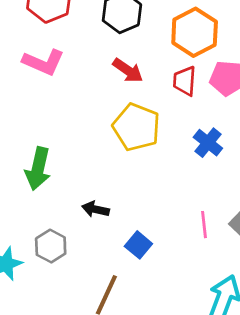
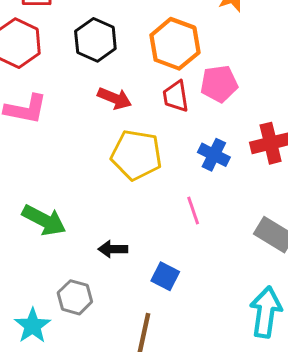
green arrow: (38, 169) -> (44, 220), turned -63
pink line: (204, 225) -> (193, 211), moved

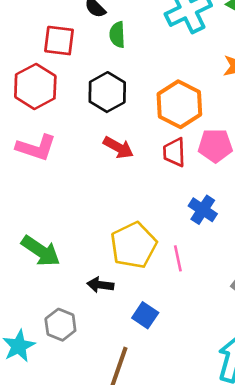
yellow pentagon: (136, 155) -> (134, 245), moved, turned 30

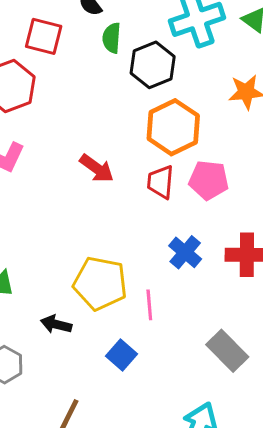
black hexagon: (107, 92) -> (153, 65), moved
yellow pentagon: (134, 245) -> (100, 283), turned 30
blue square: (145, 315) -> (122, 355), moved

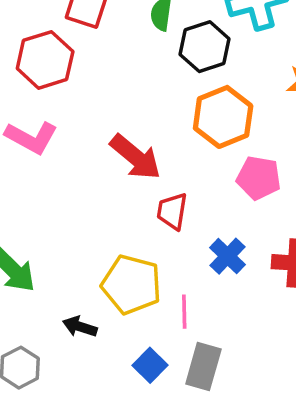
red arrow: (97, 168) -> (136, 157), size x1.4
red trapezoid: (161, 182) -> (172, 211), moved
gray rectangle: (227, 351) -> (203, 367), moved, turned 57

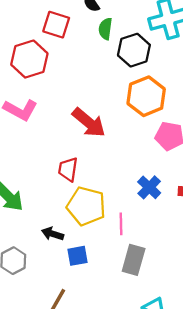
red trapezoid: (172, 211) -> (68, 169), moved
blue square: (150, 365) -> (77, 256), moved, turned 35

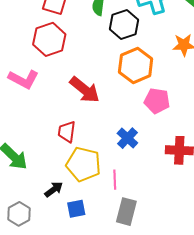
red hexagon: (29, 59) -> (49, 39), moved
blue cross: (149, 187) -> (127, 138), moved
black arrow: (53, 234) -> (54, 189), turned 126

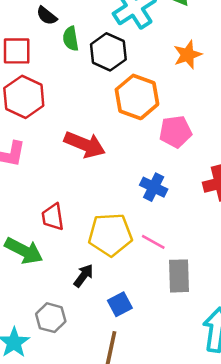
red trapezoid: (67, 132) -> (53, 217), moved
pink line: (115, 180) -> (153, 242), turned -42
blue square: (76, 209) -> (120, 304), moved

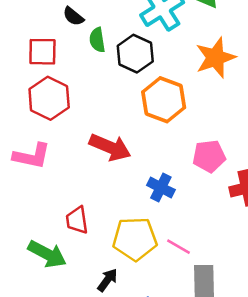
orange star: (188, 55) -> (215, 58), size x1.4
pink pentagon: (175, 132) -> (209, 156), moved
blue cross: (154, 187) -> (161, 188), moved

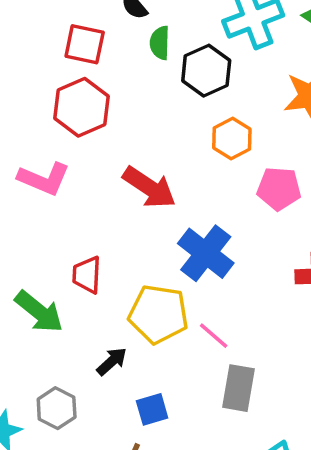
orange hexagon: (164, 100) -> (232, 139), size x0.7
pink pentagon: (209, 156) -> (279, 189), moved
blue cross: (161, 188) -> (206, 253), size x1.5

